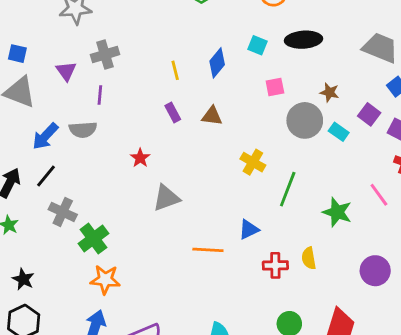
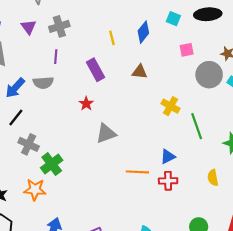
purple triangle: (66, 71) -> (29, 27), moved
purple rectangle: (173, 113) -> (95, 70), moved, size x1.5
green line: (288, 189) -> (197, 126), turned -40
red cross: (275, 265) -> (168, 181), moved
orange star: (105, 280) -> (35, 190), moved

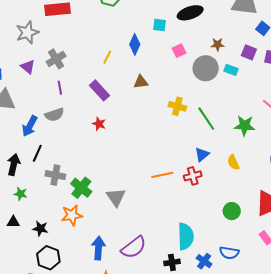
yellow line: (112, 38) -> (107, 57), turned 56
gray triangle: (106, 133) -> (116, 197), moved, turned -30
blue triangle: (168, 156) -> (202, 154), moved

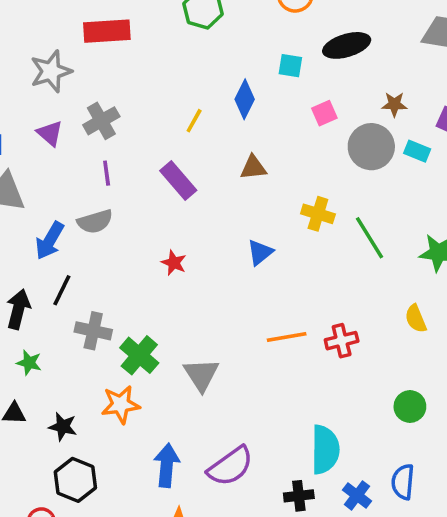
red star: (99, 124) -> (174, 263), moved
blue triangle: (202, 154) -> (260, 252), moved
blue semicircle: (229, 253) -> (403, 482), turned 84

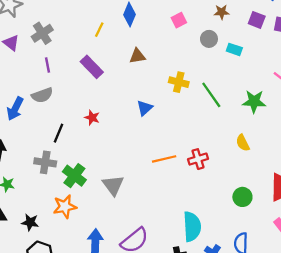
gray circle: (371, 147) -> (209, 39), size x0.6
cyan rectangle: (417, 151) -> (234, 49), moved
black line: (62, 290) -> (59, 133), moved

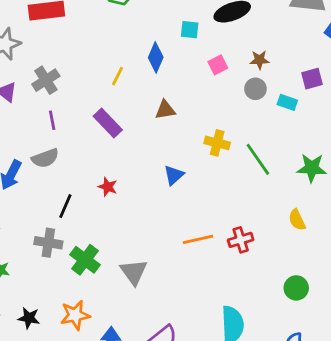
brown star: (222, 12) -> (259, 60), moved
purple square: (257, 20) -> (312, 79), moved, turned -36
orange star: (65, 207) -> (75, 315), moved

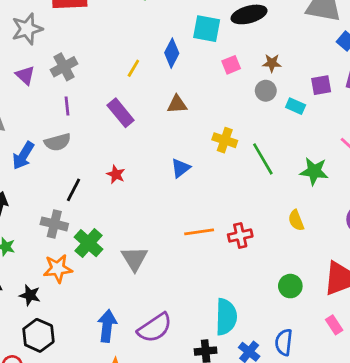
cyan square: (190, 30) -> (207, 29), size x1.5
orange star: (75, 315) -> (58, 269), moved

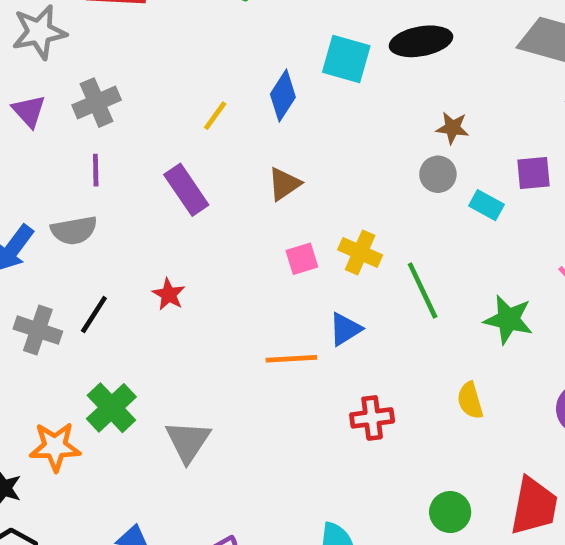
pink square: (231, 65) -> (302, 259), moved
brown triangle: (177, 104) -> (284, 184), turned -35
blue triangle: (181, 168) -> (345, 329), moved
gray cross: (54, 224) -> (38, 330), moved
orange line: (199, 232) -> (291, 359), moved

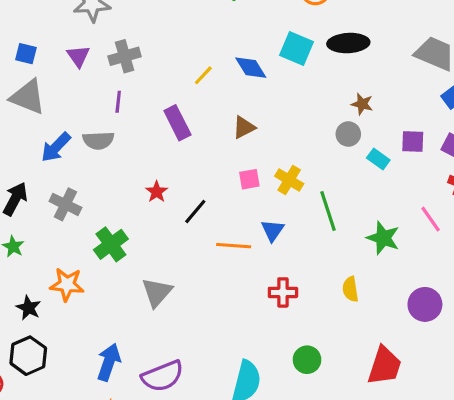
blue diamond: (283, 96) -> (251, 68), turned -72
black line: (94, 314) -> (195, 211), moved
blue triangle: (345, 329) -> (273, 230), turned -30
green cross: (111, 408) -> (111, 244), moved
green circle: (450, 512) -> (307, 360), moved

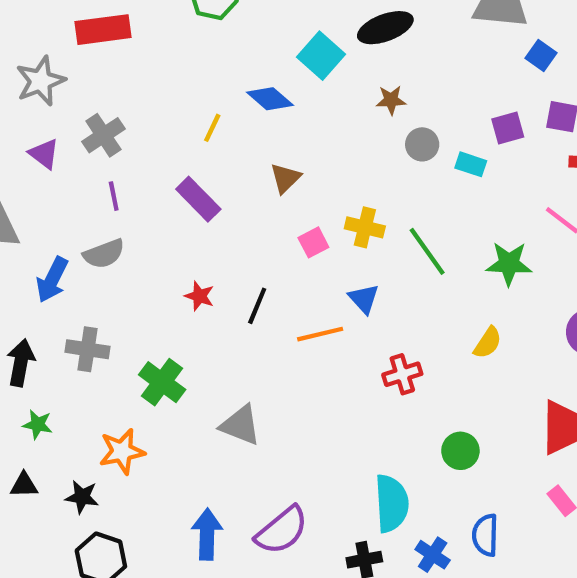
cyan square: (296, 49) -> (321, 56), turned 36
brown star: (362, 104) -> (391, 100), moved
yellow semicircle: (350, 289) -> (488, 343), turned -120
gray triangle: (157, 292) -> (240, 425), turned -32

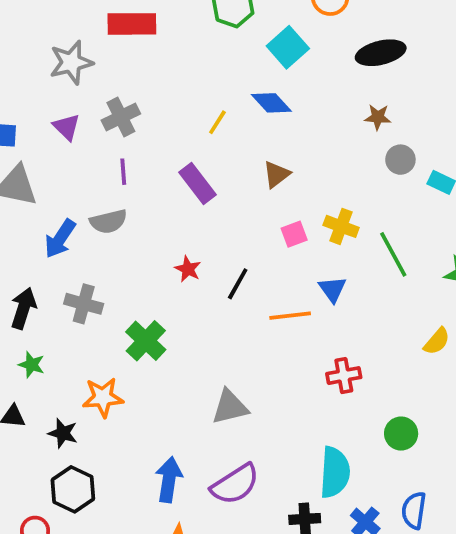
cyan square: (321, 56) -> (288, 47), moved
red cross: (402, 374) -> (344, 376), moved
gray triangle: (240, 425) -> (230, 407), moved, turned -42

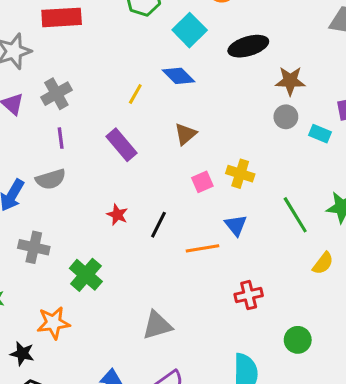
black ellipse: (381, 53) -> (248, 46), moved
brown star: (378, 117) -> (290, 81), moved, size x1.4
green line: (393, 254) -> (295, 215), moved

